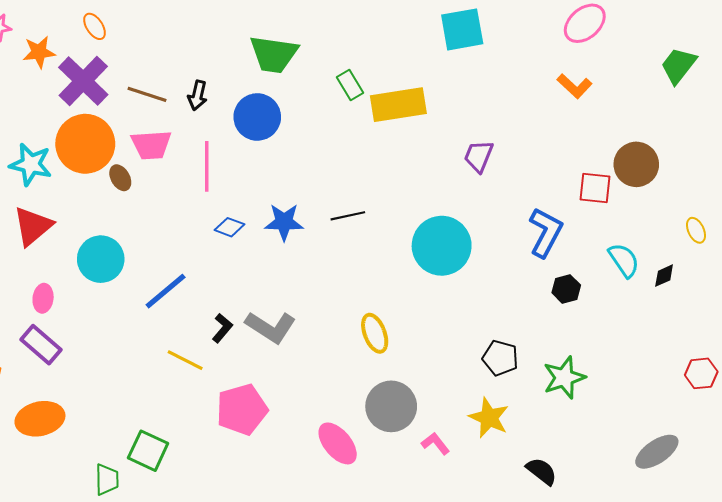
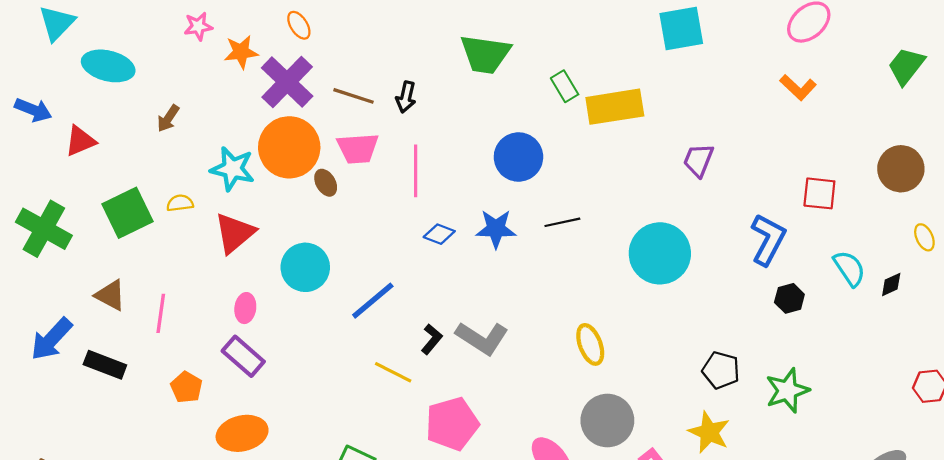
blue circle: (257, 117) -> (518, 157), moved
brown circle: (636, 164) -> (901, 169), moved

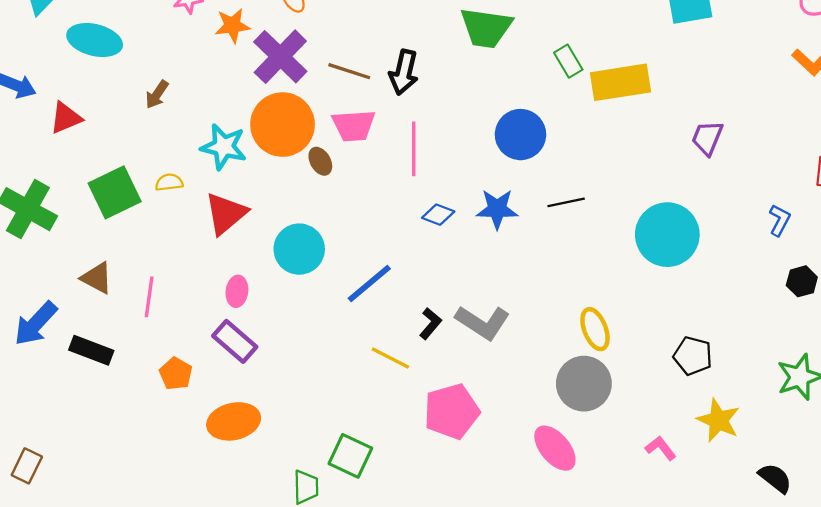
black arrow: (406, 97) -> (404, 72), size x1.4
blue L-shape: (768, 239) -> (780, 220), size x0.6
black pentagon: (721, 370) -> (693, 356), moved
gray circle: (607, 421) -> (584, 384), moved

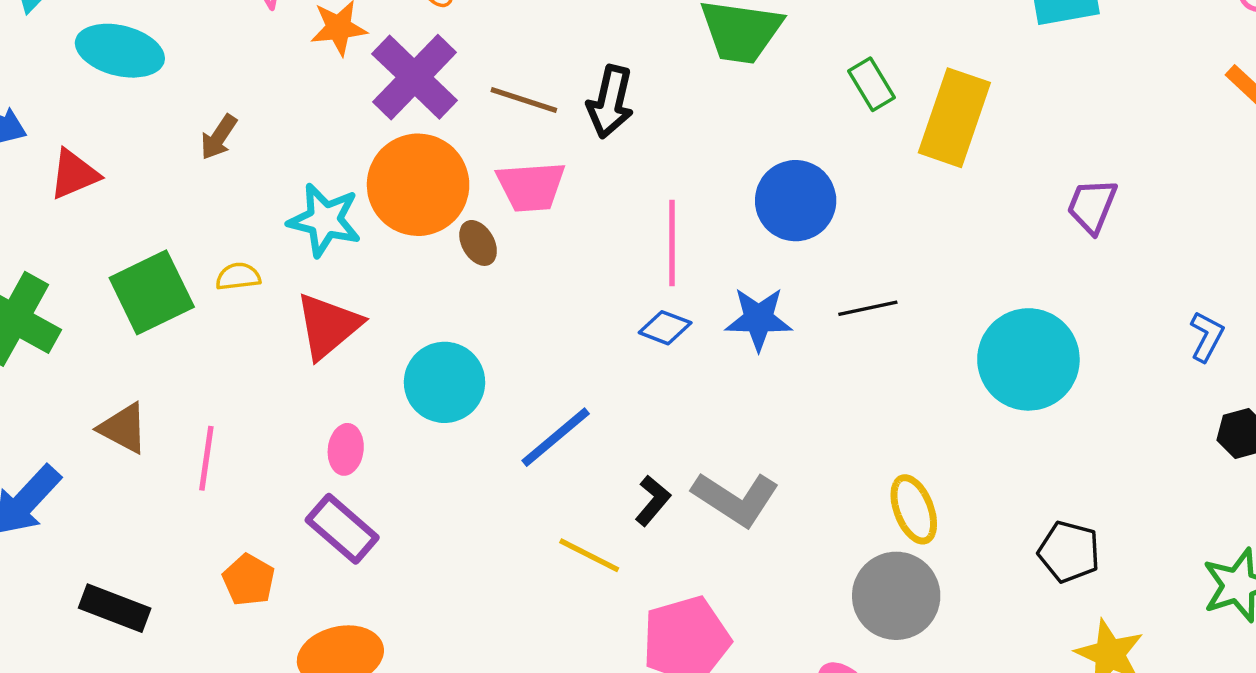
yellow rectangle: (621, 82) -> (954, 118), turned -62
pink line: (414, 149) -> (672, 243), moved
black rectangle: (91, 350) -> (115, 608), moved

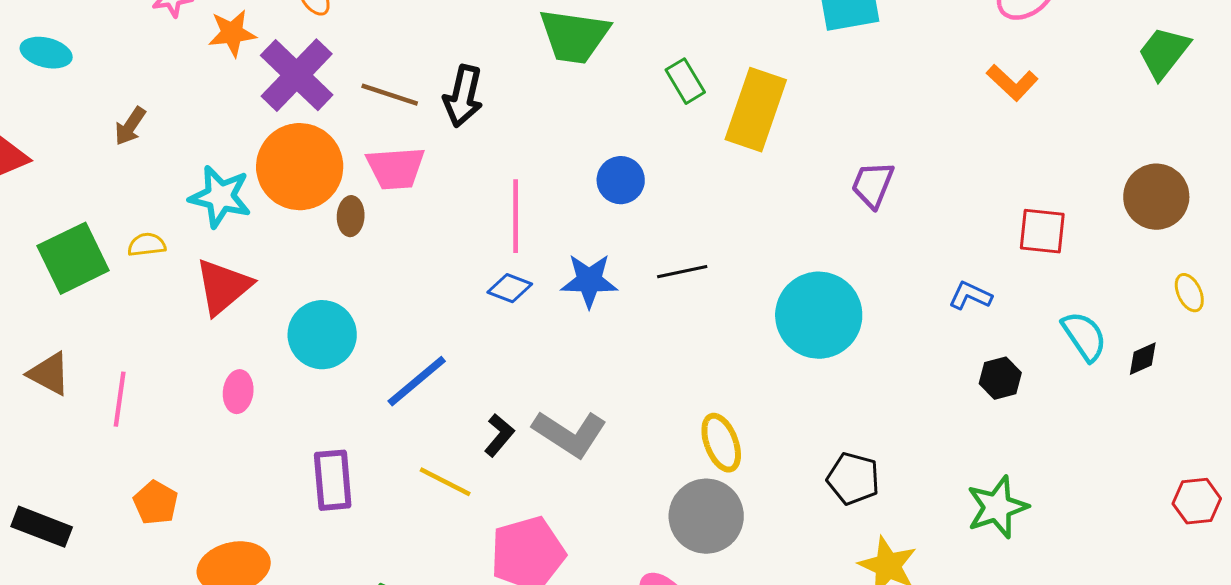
cyan ellipse: (120, 51) -> (46, 53), size x0.7
blue circle: (796, 201) -> (621, 180), size x0.7
brown ellipse: (478, 243) -> (351, 216), turned 33
blue L-shape: (1207, 336) -> (970, 296), turned -93
purple rectangle: (342, 529) -> (333, 480), moved, turned 44

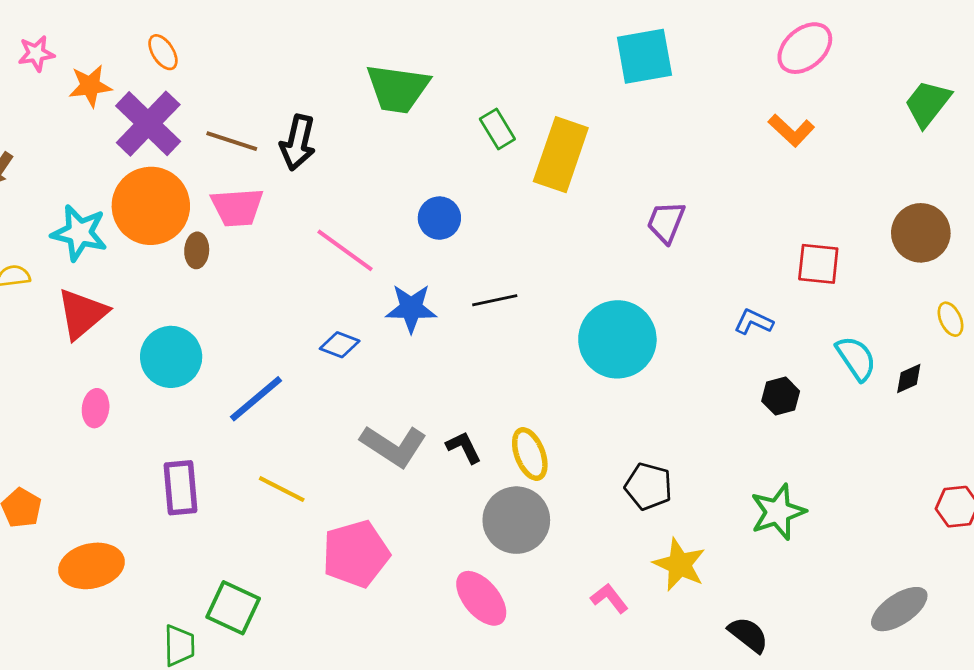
pink line: (516, 216) -> (345, 250), turned -54
blue diamond: (510, 288) -> (340, 345), moved
black L-shape: (499, 435) -> (464, 447), moved, turned -66

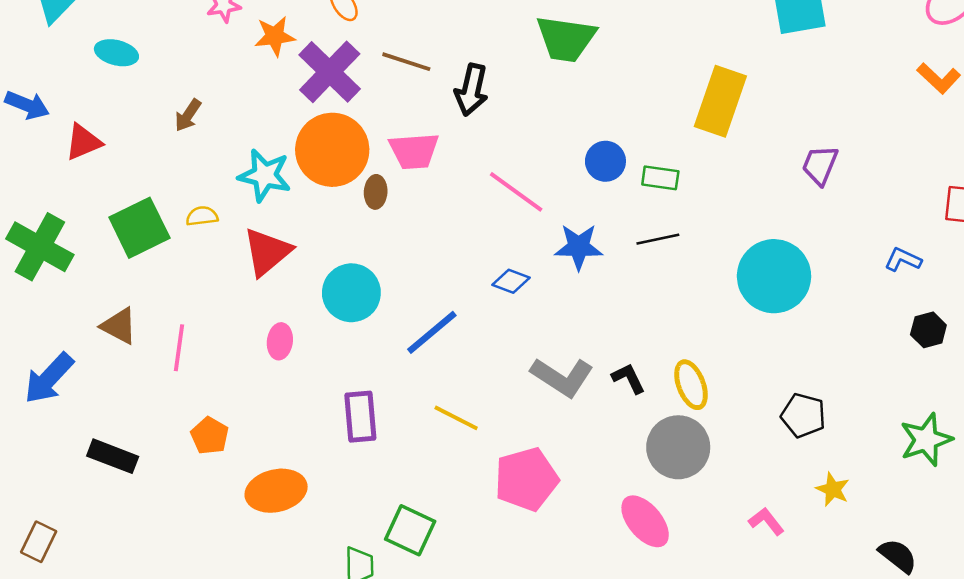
green rectangle: (497, 129) -> (660, 178), moved, turned -51
brown line: (232, 141) -> (406, 62), moved
yellow star: (679, 565) -> (833, 489), size x0.7

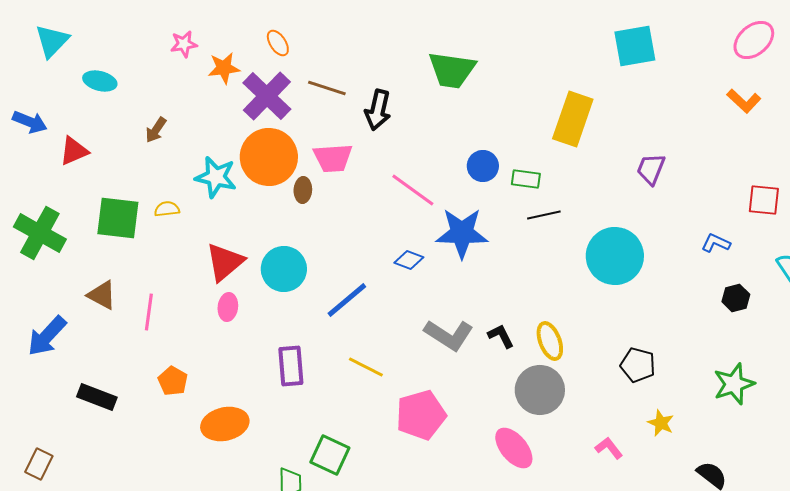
green square: (139, 228) -> (118, 218), turned 33
black line: (658, 239) -> (544, 215), moved
blue star: (579, 247) -> (462, 233), size x1.4
red triangle: (267, 252) -> (225, 262), moved

